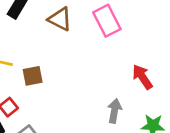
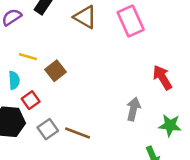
brown square: (33, 76) -> (56, 71), turned -30

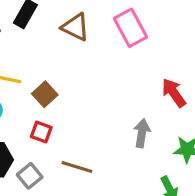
red square: (31, 100) -> (41, 132), moved, turned -30
gray square: (48, 129) -> (30, 176), moved

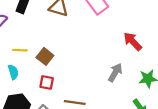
gray arrow: (142, 133) -> (115, 72), turned 30

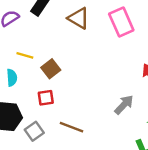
red square: (47, 82) -> (46, 98), turned -32

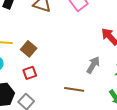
brown line: (71, 127) -> (74, 89), moved

